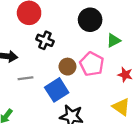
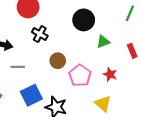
pink pentagon: (92, 64) -> (80, 75), moved
blue square: (57, 90) -> (31, 95), moved

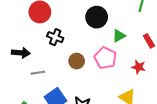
red star: (110, 74) -> (139, 67), moved
pink pentagon: (80, 75) -> (105, 58), moved

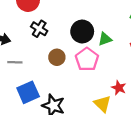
black circle: (97, 17) -> (82, 32), moved
red star: (139, 67) -> (119, 88), moved

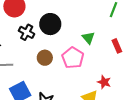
black circle: (82, 32) -> (50, 24), moved
green triangle: (105, 39) -> (88, 38), turned -48

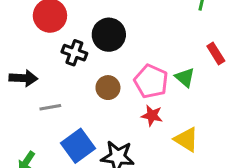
green triangle: (88, 38) -> (185, 77), moved
red star: (104, 82) -> (152, 116), moved

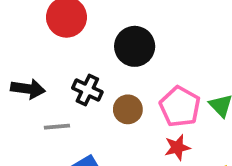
black cross: (74, 53) -> (87, 90), moved
red star: (152, 116) -> (177, 147), turned -30

